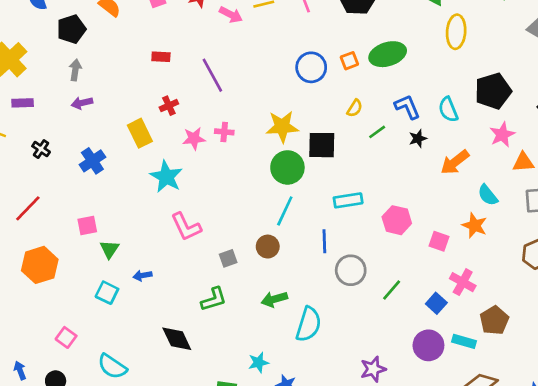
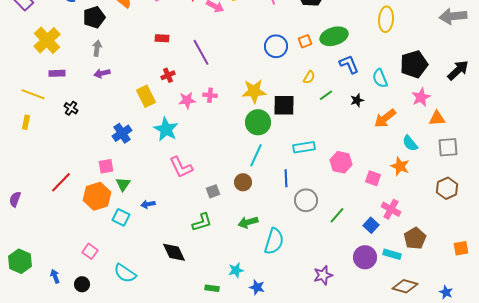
blue L-shape: (407, 107) -> (349, 64), moved
blue cross: (92, 161) -> (122, 133), moved
red line: (28, 208) -> (61, 182), moved
orange hexagon: (40, 265) -> (97, 196), moved

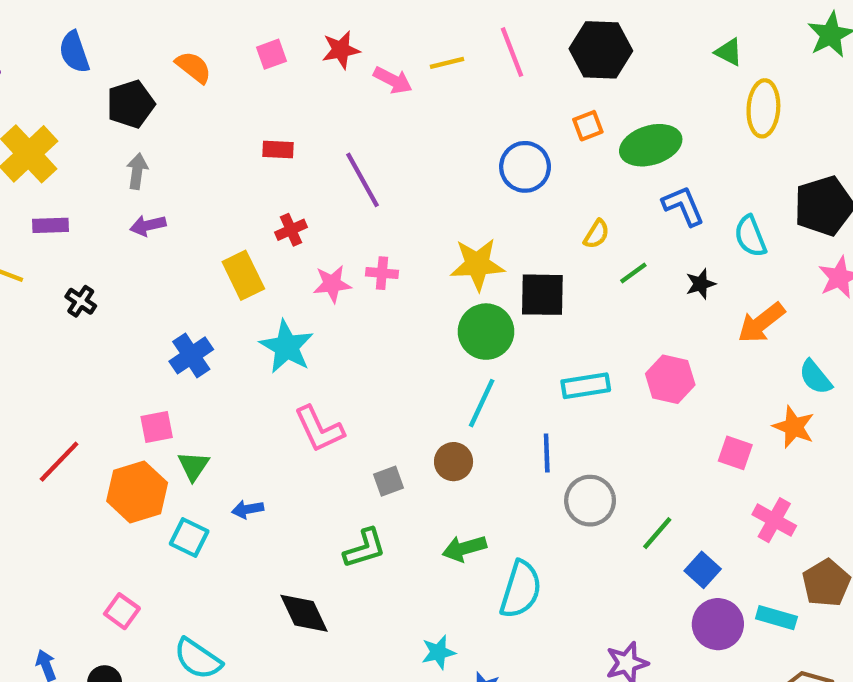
orange square: (305, 41) -> (588, 126), moved
pink hexagon: (341, 162) -> (670, 379), moved
blue square: (371, 225) -> (703, 570), moved

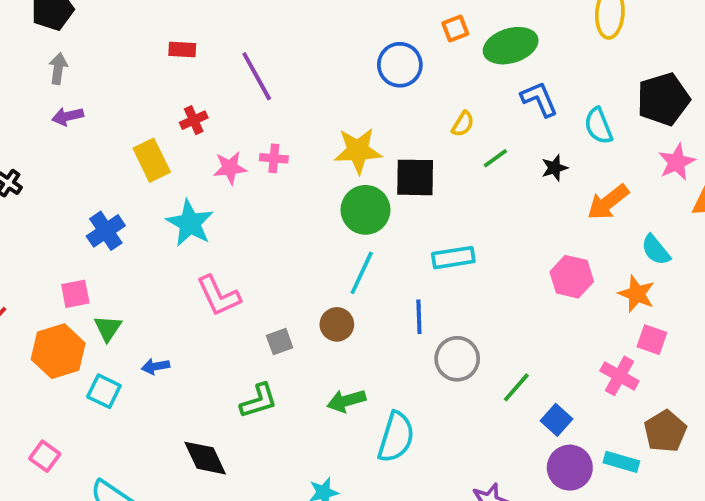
pink hexagon: (670, 379) -> (572, 277), moved
pink square: (735, 453) -> (652, 340), moved

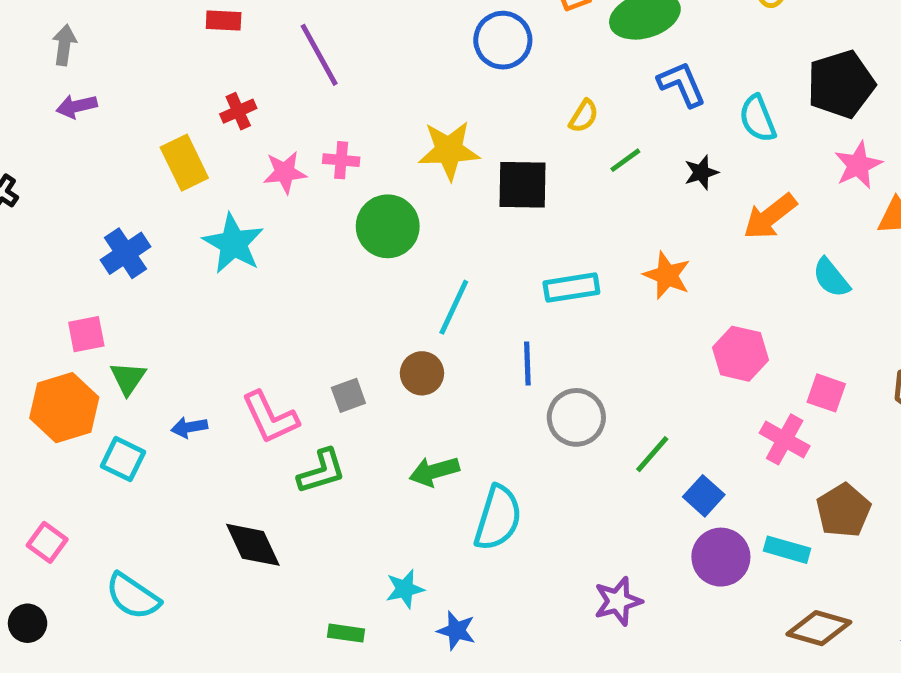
green circle: (366, 210) -> (388, 226), moved
pink hexagon: (572, 277) -> (740, 354), moved
orange star: (637, 294) -> (667, 275), moved
pink L-shape: (218, 296) -> (270, 417), moved

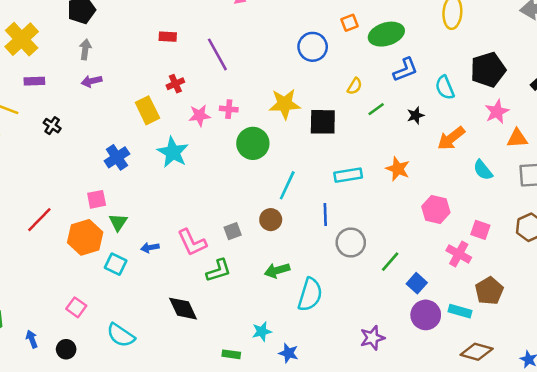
blue L-shape: (682, 84) -> (405, 70), turned 92

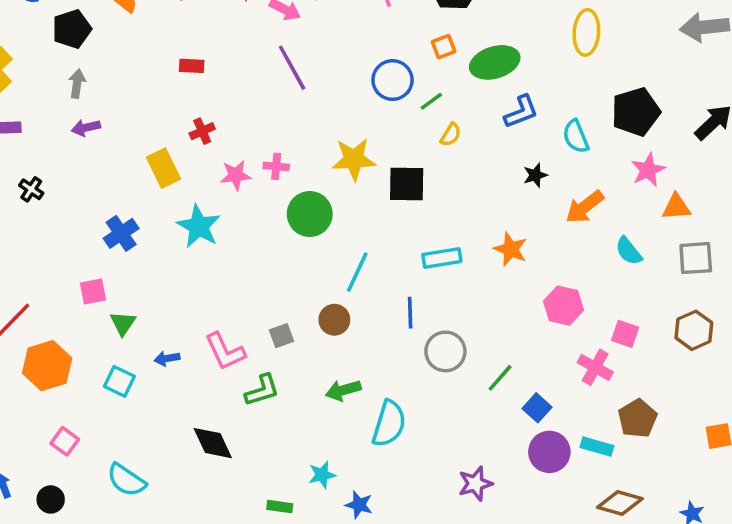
purple line: (217, 54) -> (292, 68), moved
green line: (376, 109) -> (431, 101), moved
orange hexagon: (85, 237) -> (47, 366), moved

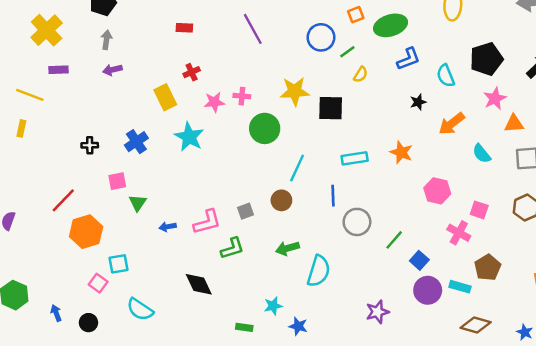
black cross: (31, 189) -> (90, 145), moved, turned -35
pink L-shape: (225, 351) -> (207, 222), turned -80
cyan square: (119, 381) -> (118, 264), moved, turned -36

